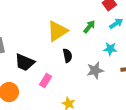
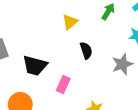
yellow triangle: (57, 31) -> (70, 22), size x0.6

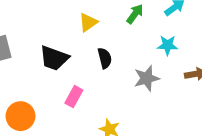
black trapezoid: (35, 66) -> (54, 58), moved

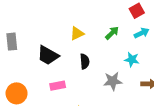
pink rectangle: (74, 97) -> (58, 86), turned 40

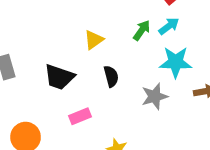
cyan arrow: (142, 33) -> (169, 26), moved
cyan star: (132, 60) -> (176, 62), size x1.5

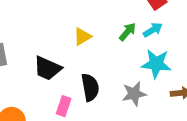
black semicircle: (111, 76) -> (90, 87), moved, size x1.4
pink rectangle: (80, 116) -> (64, 106), turned -54

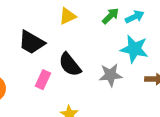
black semicircle: (90, 87) -> (70, 65), turned 145

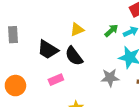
black semicircle: (70, 65) -> (74, 56), moved
pink rectangle: (43, 80) -> (56, 80), turned 40

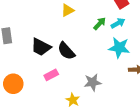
yellow triangle: (77, 30) -> (68, 10), moved
gray star: (110, 78) -> (93, 82), moved

